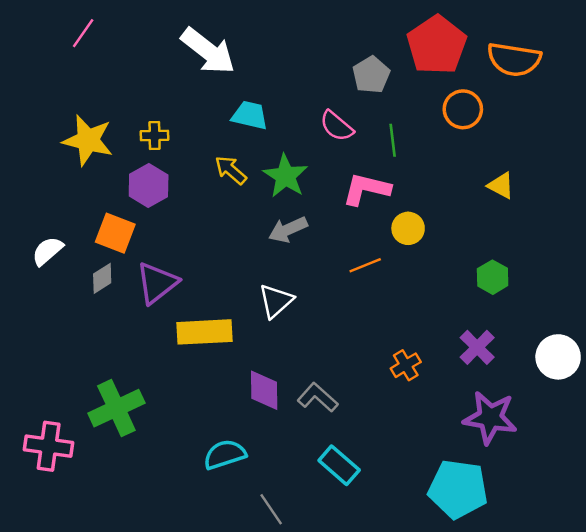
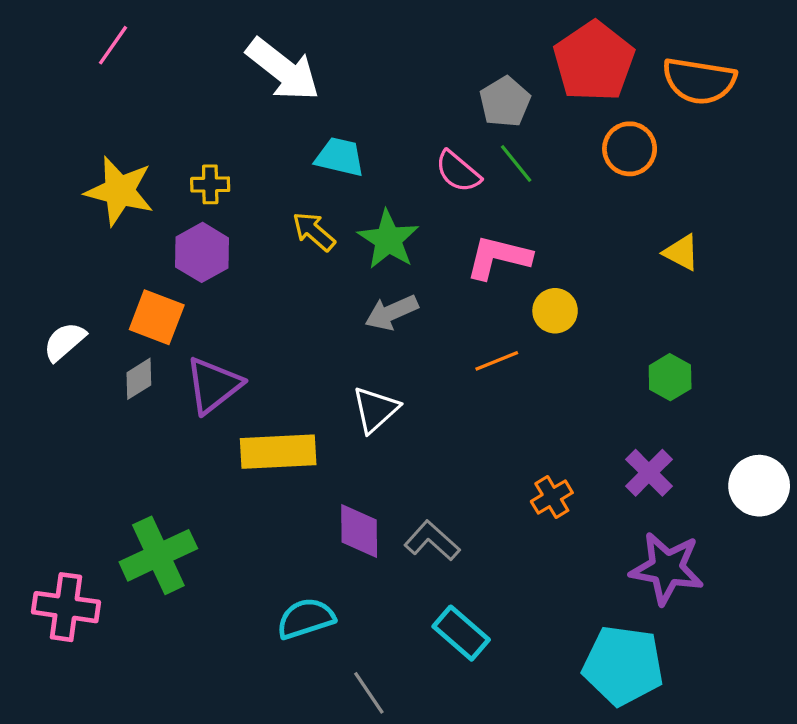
green line: (393, 140) -> (516, 163), moved, turned -32

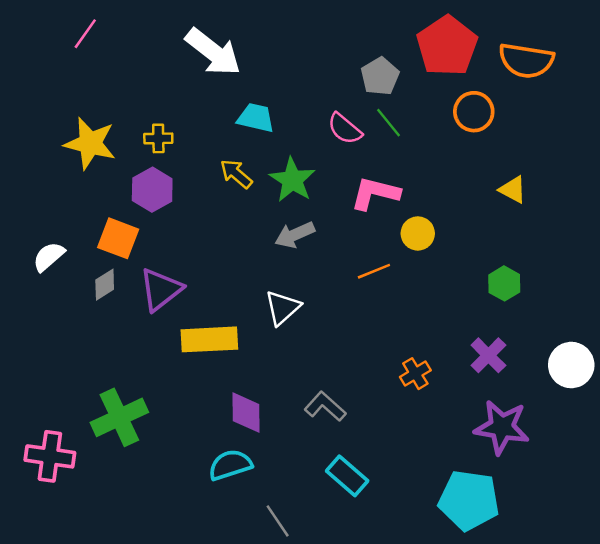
purple diamond: (359, 531) -> (246, 413), moved

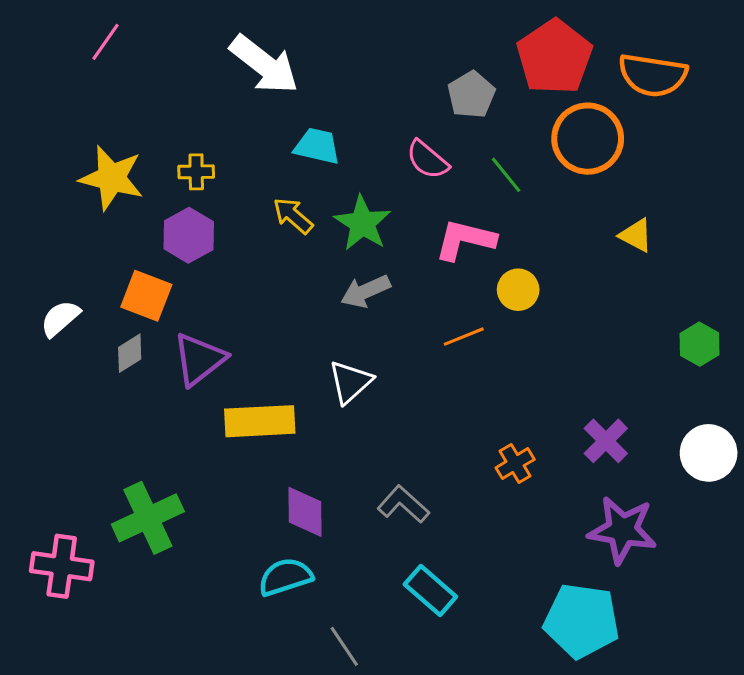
orange circle: (474, 112) -> (588, 139), size x1.4
green line: (389, 123) -> (506, 175), moved
green hexagon: (504, 283) -> (699, 344), moved

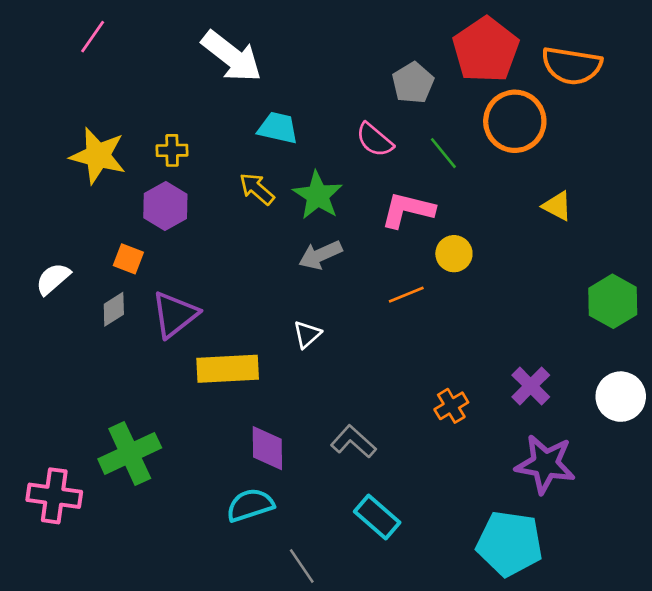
orange square: (146, 296) -> (128, 259), size x0.7
green hexagon: (699, 344) -> (613, 301), size x1.4
white triangle: (350, 382) -> (307, 334), size x0.7

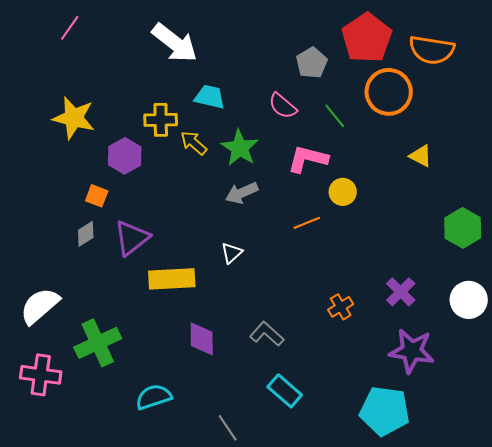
yellow cross: (172, 150) -> (161, 120), moved, size x1.4
white semicircle: (53, 279) -> (40, 306), moved, size x1.5
cyan semicircle: (250, 505) -> (154, 397), moved

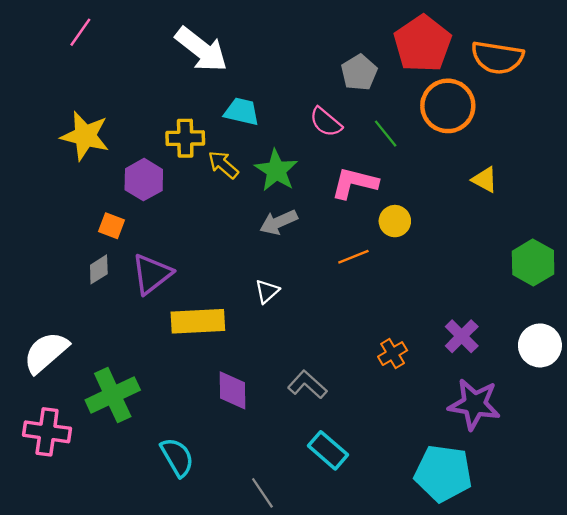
cyan semicircle: (154, 397) -> (177, 457), turned 78

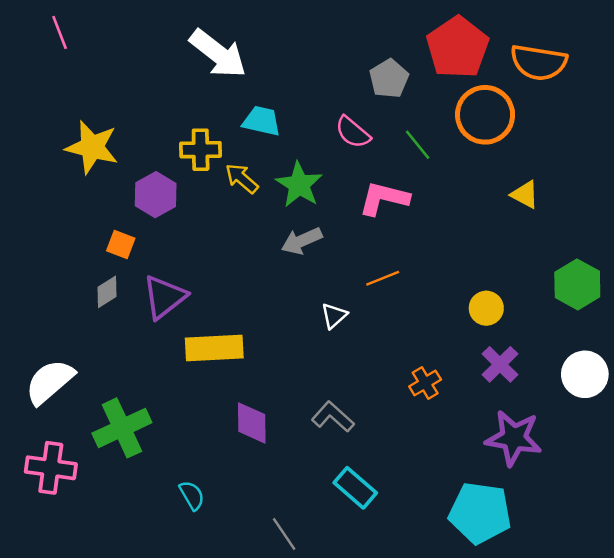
pink line: (80, 32) -> (60, 32), moved, turned -56
yellow circle: (395, 221) -> (486, 308), moved
white triangle: (267, 291) -> (334, 316), moved
cyan semicircle: (177, 457) -> (192, 495), size x0.7

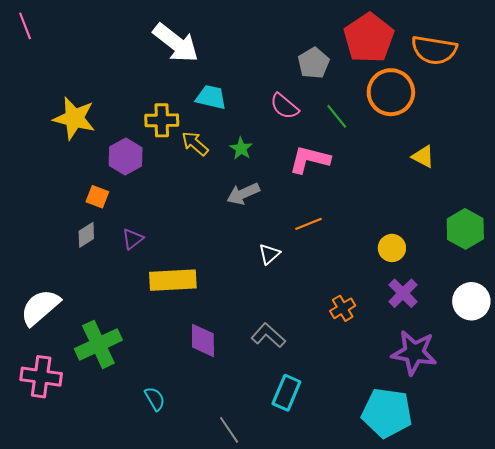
pink line: (60, 32) -> (25, 26), moved
green star: (299, 185) -> (241, 148), size x0.6
purple triangle: (164, 297) -> (133, 239), size x0.6
cyan rectangle: (355, 488) -> (286, 393), turned 72

